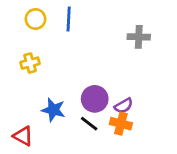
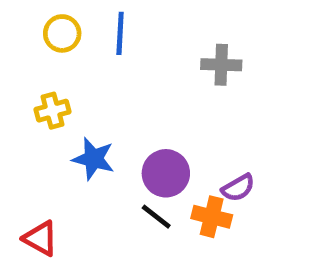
gray cross: (139, 37) -> (221, 65), moved
purple semicircle: (124, 106) -> (238, 188), moved
blue star: (53, 110) -> (94, 159), moved

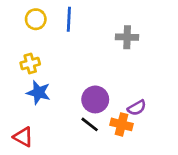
blue star: (94, 159) -> (38, 93), moved

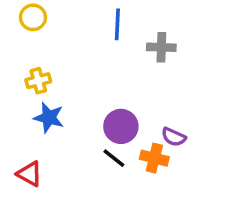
yellow circle: (36, 19) -> (33, 17), moved
blue line: (69, 19) -> (117, 24), moved
purple semicircle: (137, 108) -> (174, 137), turned 54

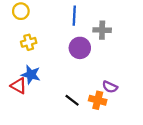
yellow cross: (38, 81) -> (29, 42), moved
purple circle: (121, 126) -> (80, 48), moved
red triangle: (29, 174) -> (19, 86), moved

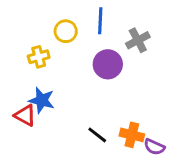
yellow circle: (21, 11) -> (66, 31), moved
gray cross: (102, 30) -> (138, 40), turned -30
purple semicircle: (110, 87) -> (154, 147), moved

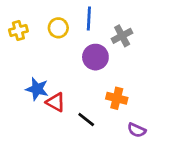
yellow cross: (39, 57) -> (18, 31), moved
red triangle: (25, 115) -> (56, 102), moved
orange cross: (132, 135) -> (117, 98), moved

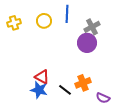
purple circle: (95, 57) -> (87, 43), moved
blue star: (37, 89) -> (39, 90), moved
orange cross: (117, 98) -> (83, 83), moved, turned -35

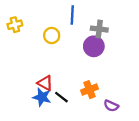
yellow circle: (44, 21) -> (52, 36), moved
gray cross: (92, 27) -> (99, 29), turned 35
black line: (65, 90) -> (61, 97), moved

